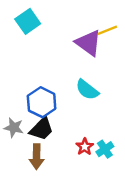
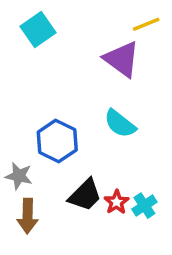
yellow line: (107, 30) -> (146, 24), moved
black trapezoid: (42, 129) -> (85, 195), moved
brown arrow: (37, 157) -> (28, 216), moved

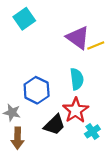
yellow line: (146, 24) -> (96, 46), moved
cyan semicircle: (120, 124) -> (77, 79), turned -135
red star: (116, 202) -> (76, 110), moved, size x1.6

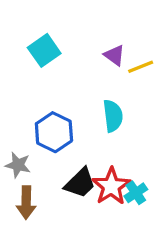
cyan square: (24, 19) -> (44, 50), moved
purple triangle: (78, 38) -> (115, 55), size x0.6
red star: (76, 110) -> (111, 186), moved

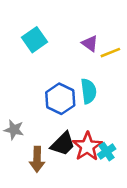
blue hexagon: (54, 132) -> (60, 99), moved
brown arrow: (26, 203) -> (37, 159), moved

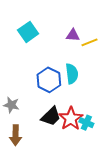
purple triangle: (90, 44) -> (73, 35), turned -32
cyan cross: (107, 152) -> (86, 123), turned -32
brown arrow: (37, 159) -> (16, 135), moved

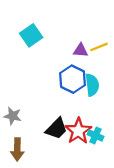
purple triangle: (73, 35) -> (81, 50), moved
cyan semicircle: (72, 74) -> (92, 85), moved
blue hexagon: (49, 80) -> (73, 79), moved

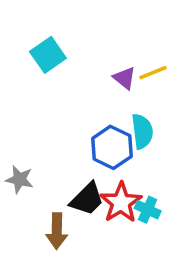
purple triangle: (81, 50) -> (124, 78), turned 35
blue hexagon: (73, 79) -> (112, 147), moved
brown arrow: (17, 149) -> (57, 231), moved

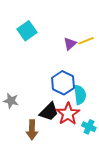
purple triangle: (124, 78) -> (70, 44), turned 40
cyan semicircle: (142, 131) -> (80, 95), moved
cyan cross: (148, 210) -> (89, 127), moved

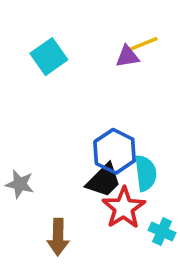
yellow line: (86, 41) -> (144, 44), moved
purple triangle: (70, 44) -> (127, 57), moved, turned 32
black trapezoid: (49, 112) -> (104, 180), moved

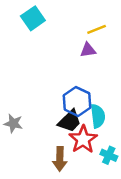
cyan square: (49, 57) -> (33, 18), moved
purple triangle: (127, 57) -> (88, 50), moved
brown arrow: (58, 237) -> (60, 159), moved

